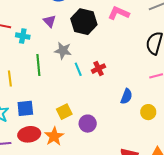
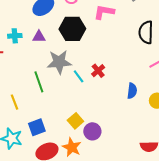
purple triangle: (50, 21) -> (39, 37), turned -32
cyan cross: (23, 36) -> (15, 36), moved
gray star: (63, 51) -> (59, 62), size x1.4
purple circle: (88, 124) -> (92, 131), moved

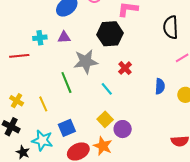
black hexagon: (72, 29) -> (110, 34), moved
cyan line: (79, 76) -> (107, 89), moved

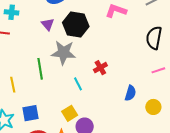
black hexagon: (110, 34) -> (76, 24), moved
purple triangle: (64, 37) -> (48, 24), turned 40
cyan cross: (40, 38) -> (12, 12), moved

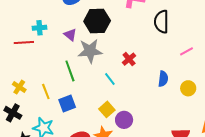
cyan cross: (12, 12) -> (39, 28), moved
purple triangle: (48, 24) -> (70, 35), moved
black semicircle: (154, 38) -> (161, 22), moved
blue square: (31, 113) -> (67, 103), moved

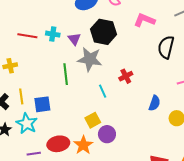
cyan cross: (39, 28) -> (53, 34), moved
yellow cross: (19, 87) -> (10, 66), moved, turned 32
yellow line: (46, 91) -> (21, 96), moved
blue square: (67, 103) -> (42, 104), moved

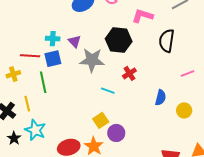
black hexagon: (104, 32) -> (119, 40), moved
red line: (27, 36) -> (30, 56), moved
green line: (66, 74) -> (43, 82), moved
cyan line: (103, 91) -> (108, 91), turned -40
blue square: (42, 104) -> (53, 59), moved

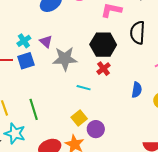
cyan cross: (53, 39) -> (24, 41), turned -32
black hexagon: (119, 40) -> (103, 45), moved
green line: (43, 82) -> (34, 109), moved

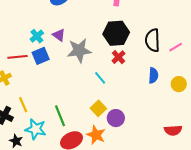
black semicircle: (138, 33) -> (153, 40), moved
cyan line: (84, 88) -> (100, 78), turned 40
green line: (34, 109) -> (60, 116), moved

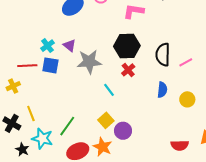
blue square: (41, 56) -> (50, 65), turned 30
green line: (60, 116) -> (67, 126), turned 55

